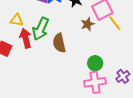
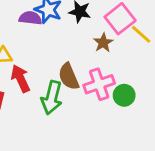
green arrow: (41, 29) -> (52, 98), moved
pink cross: (95, 82) -> (99, 84), moved

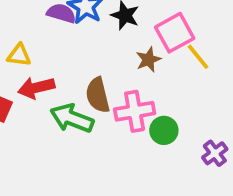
red arrow: (20, 79) -> (36, 88), turned -88
green arrow: (52, 98) -> (72, 118), turned 88

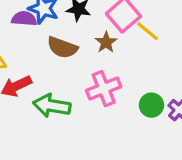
brown semicircle: (98, 95) -> (62, 47), moved, turned -44
green circle: (164, 130) -> (151, 105), moved

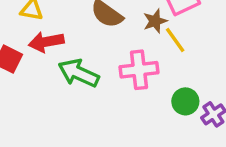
yellow line: (148, 31) -> (175, 40), moved

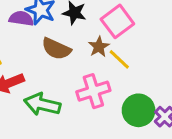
green circle: (185, 101) -> (139, 110), size x1.4

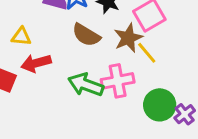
brown star: (99, 47) -> (128, 38), size x1.4
green arrow: (42, 104) -> (86, 85), moved

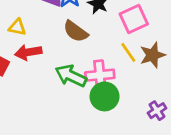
brown star: (128, 38) -> (152, 55), moved
green circle: (160, 105) -> (105, 96), moved

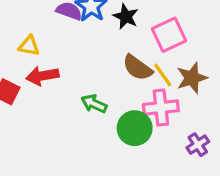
brown semicircle: (76, 31) -> (137, 68), moved
pink cross: (100, 75) -> (161, 108), moved
green arrow: (71, 76) -> (94, 104), size x0.7

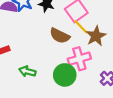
yellow line: (163, 75) -> (81, 27), moved
green arrow: (94, 104) -> (27, 71), moved

